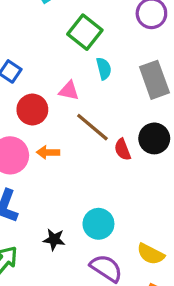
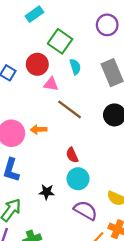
red circle: (32, 110) -> (37, 64), moved
red semicircle: (123, 149) -> (72, 155), moved

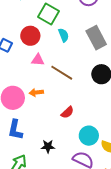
pink triangle: (51, 84) -> (38, 60), moved
red semicircle: (72, 155) -> (67, 112), turned -104
cyan circle: (78, 179) -> (89, 136), moved

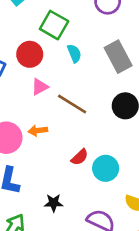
pink triangle: (38, 60) -> (40, 87), turned -32
cyan circle: (89, 136) -> (106, 168), moved

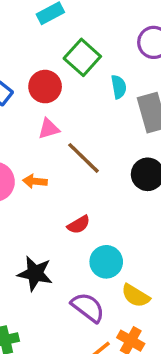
cyan semicircle: (74, 53) -> (119, 87), moved
cyan circle: (106, 168) -> (106, 262), moved
black star: (54, 203) -> (35, 273), size x1.5

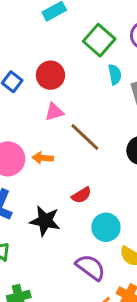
green square: (82, 57) -> (99, 40), moved
black star: (35, 273) -> (45, 221), moved

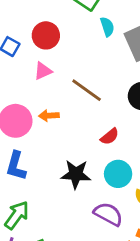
pink triangle: (54, 112) -> (43, 71), moved
red semicircle: (81, 195) -> (110, 136), moved
black star: (45, 221) -> (76, 174), moved

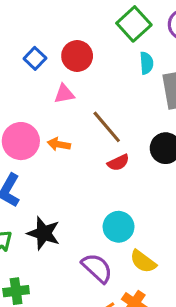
red semicircle: (110, 136) -> (118, 163), moved
black star: (76, 174) -> (44, 233), moved

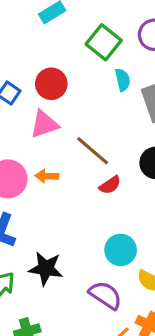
pink triangle: (64, 94) -> (44, 124), size x1.4

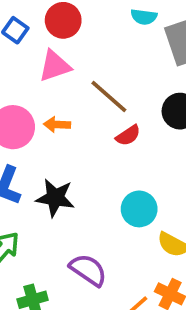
cyan semicircle: (123, 80) -> (144, 17), turned 110
black star: (46, 269) -> (55, 198), moved
purple semicircle: (105, 295) -> (88, 270), moved

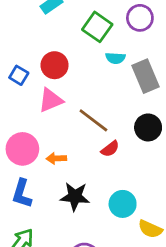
orange arrow: (57, 125) -> (56, 158), moved
black star: (55, 198) -> (75, 196), moved

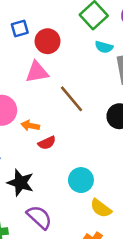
blue square: (19, 75) -> (20, 29), moved, turned 30
red semicircle: (110, 149) -> (47, 143), moved
black star: (75, 196) -> (20, 183), moved

